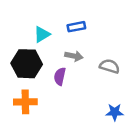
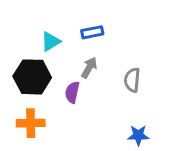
gray arrow: (74, 56) -> (89, 68), turned -72
gray semicircle: (110, 66) -> (132, 80), turned -102

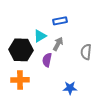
cyan triangle: (51, 42) -> (40, 36), moved
blue star: (138, 135) -> (70, 88), moved

